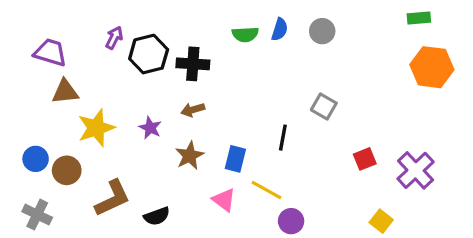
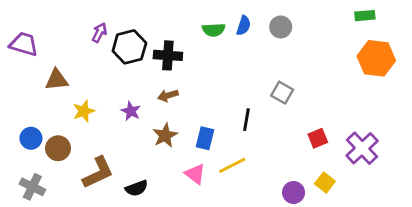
purple trapezoid: (50, 52) -> (24, 44), moved
yellow star: (96, 128) -> (84, 111), size x0.7
yellow line: (267, 190) -> (232, 165), turned -56
purple circle: (291, 221) -> (294, 192), moved
yellow square: (381, 221) -> (325, 182), moved

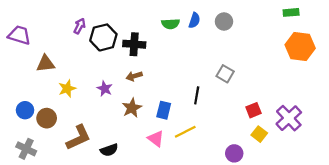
yellow square: (325, 182) -> (259, 134), moved

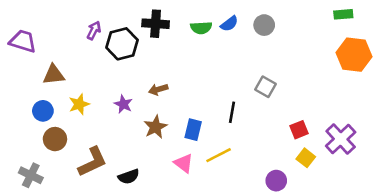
blue semicircle: (194, 20) -> (229, 24), turned 35
black cross: (134, 44) -> (156, 24), moved
blue circle: (25, 110) -> (43, 111), moved

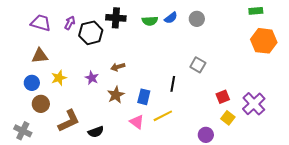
purple trapezoid: (23, 41) -> (41, 23), moved

